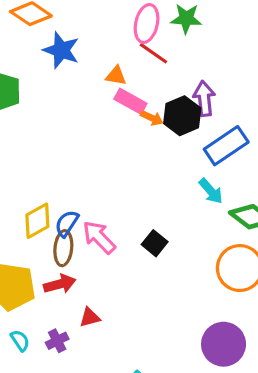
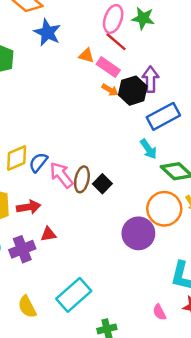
pink rectangle: (130, 101) -> (108, 67), moved
brown ellipse: (63, 248) -> (82, 179), moved
purple cross: (57, 341) -> (22, 249), size x1.5
purple circle: (224, 344) -> (138, 233), moved

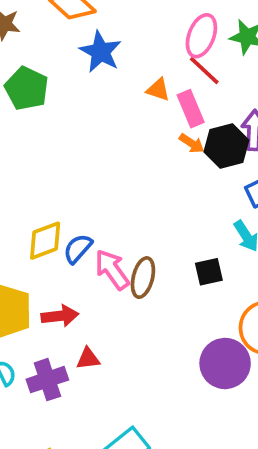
pink rectangle: (108, 67) -> (191, 109), turned 30
black square: (102, 184) -> (209, 272), moved, turned 30

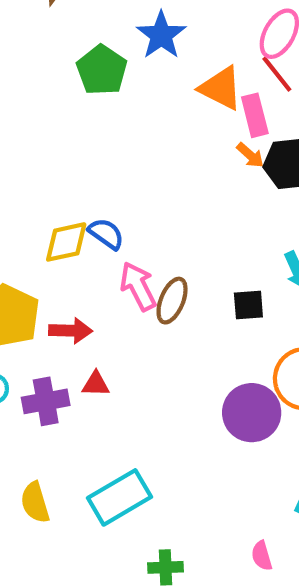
green pentagon: (27, 88) -> (102, 70), moved
orange triangle: (158, 90) -> (221, 88), size x1.6
blue semicircle: (78, 249) -> (106, 234), moved, turned 76

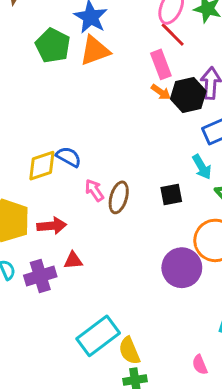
orange triangle: (221, 88) -> (95, 51), moved, turned -40
pink arrow: (138, 286) -> (94, 190), size x0.7
yellow semicircle: (35, 502) -> (129, 351), moved

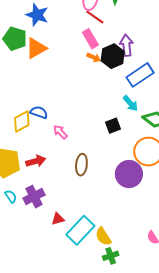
orange triangle: (95, 51) -> (36, 48), moved
brown ellipse: (119, 197) -> (81, 165), moved
red triangle: (73, 260) -> (58, 219), moved

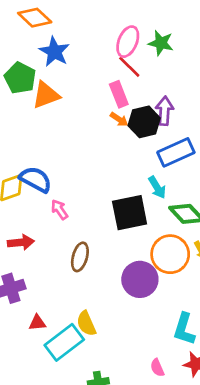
blue semicircle: (39, 112) -> (36, 179), size x1.4
black square: (113, 126) -> (130, 213), size x1.8
yellow semicircle: (103, 237) -> (86, 323), moved

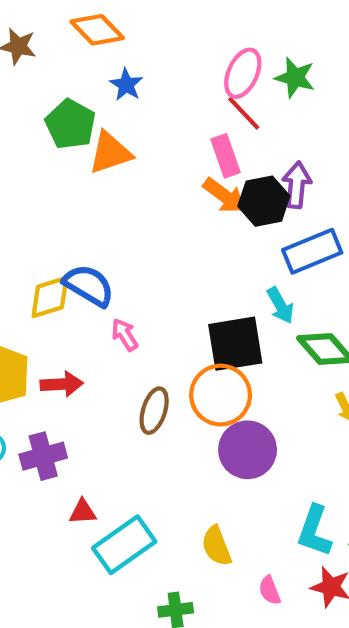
blue star: (54, 52) -> (126, 85), size x0.7
orange arrow: (119, 119) -> (224, 196), size x1.5
orange circle: (170, 254) -> (221, 395), moved
yellow semicircle: (86, 323) -> (217, 546), moved

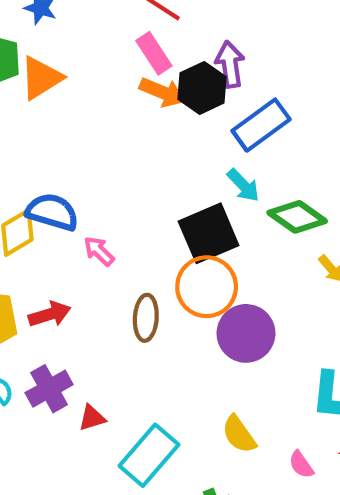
red triangle: (83, 512) -> (92, 418), moved

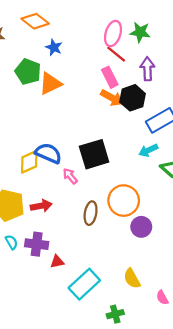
purple arrow: (230, 64) -> (147, 69), moved
cyan arrow: (243, 185) -> (148, 150), turned 102
black square: (209, 233) -> (94, 154), moved
purple circle: (246, 333) -> (141, 227), size x0.7
purple cross: (49, 389) -> (37, 244), turned 30

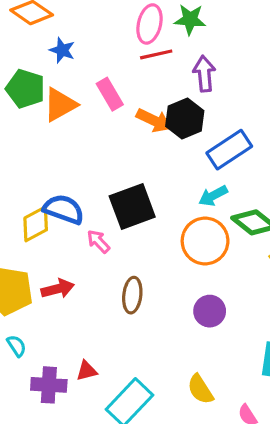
red line: (116, 54) -> (156, 54), turned -48
pink rectangle: (110, 77) -> (110, 94), moved
orange circle: (124, 201) -> (205, 241), moved
purple cross: (37, 244) -> (49, 385), moved

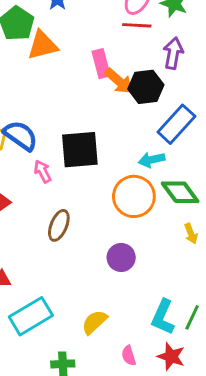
pink rectangle: (110, 94) -> (101, 64), moved
blue rectangle: (229, 150) -> (176, 124), turned -30
yellow semicircle: (200, 389) -> (95, 322), turned 64

